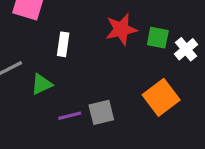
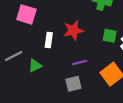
red star: (121, 29) -> (73, 30), moved
purple line: (70, 116) -> (80, 62), moved

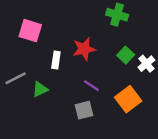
green square: (110, 36) -> (126, 55), turned 32
purple line: (80, 62) -> (91, 86), turned 48

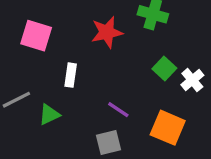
red star: (84, 49) -> (107, 32), moved
orange square: (128, 99) -> (168, 128), turned -30

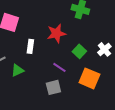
red star: (107, 32) -> (56, 33), moved
green square: (164, 68) -> (79, 51), moved

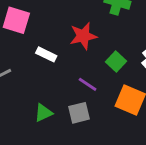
white rectangle: (30, 46) -> (46, 54), turned -72
green triangle: (17, 70) -> (43, 113), moved

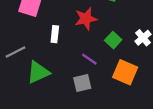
white rectangle: (46, 54) -> (55, 34), turned 70
green triangle: (43, 113) -> (38, 72), moved, size x1.5

